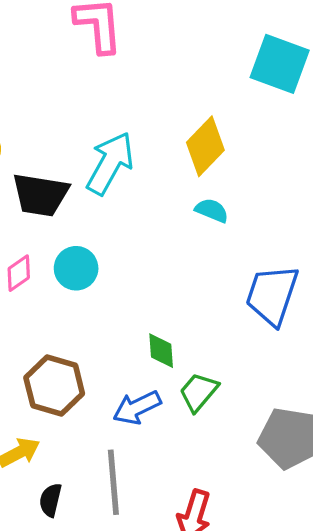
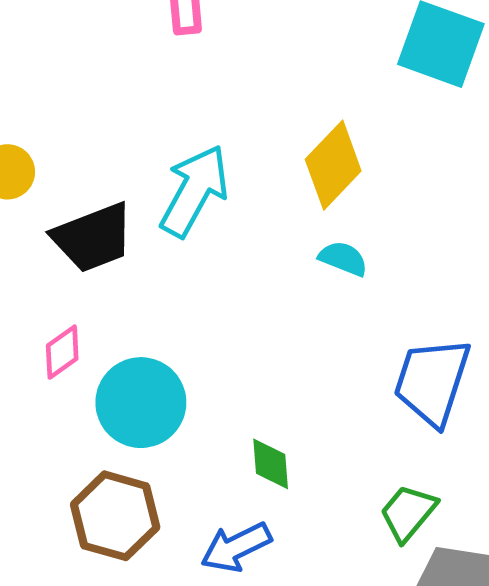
black trapezoid: (40, 195) -> (93, 238), turned -30
cyan circle: (76, 268) -> (141, 403), moved, size x1.4
green trapezoid: (199, 392) -> (408, 513), moved

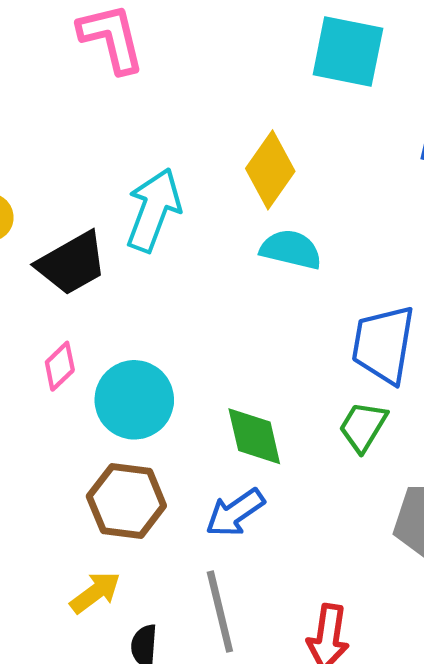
cyan semicircle: (343, 259) -> (291, 249), size x1.4
green diamond: (271, 464) -> (254, 436), size x1.4
green trapezoid: (408, 513) -> (363, 427), moved

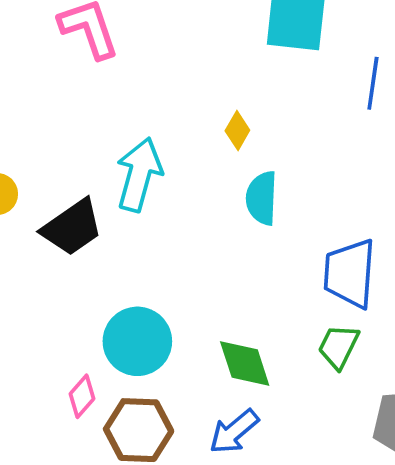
yellow diamond: (270, 170) -> (237, 131), size x0.6
cyan semicircle: (291, 249) -> (262, 198), turned -96
pink diamond: (60, 366) -> (82, 396), moved

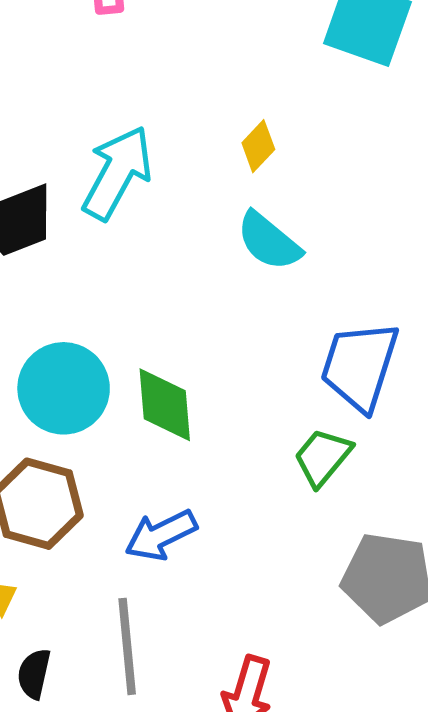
cyan semicircle: (262, 198) -> (269, 241), turned -66
green diamond: (245, 364) -> (165, 405), moved

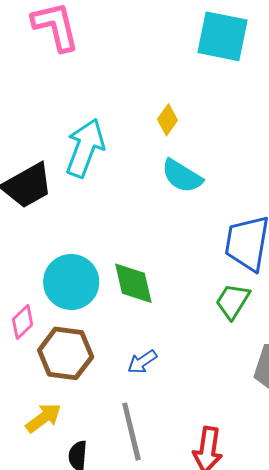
blue arrow: (161, 535) -> (142, 362), size x0.7

